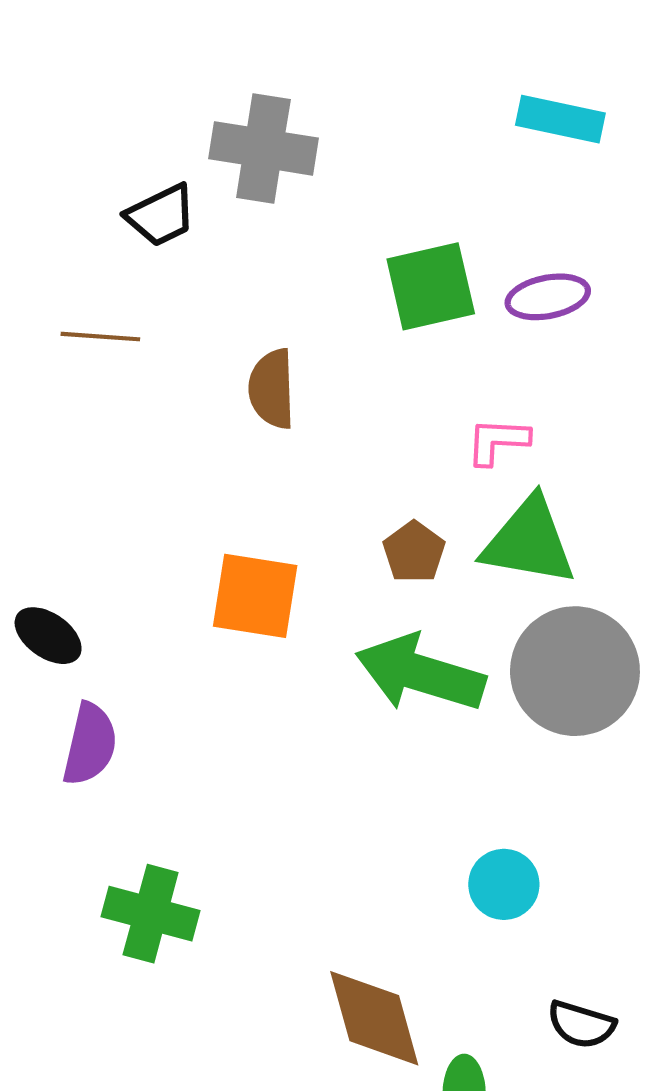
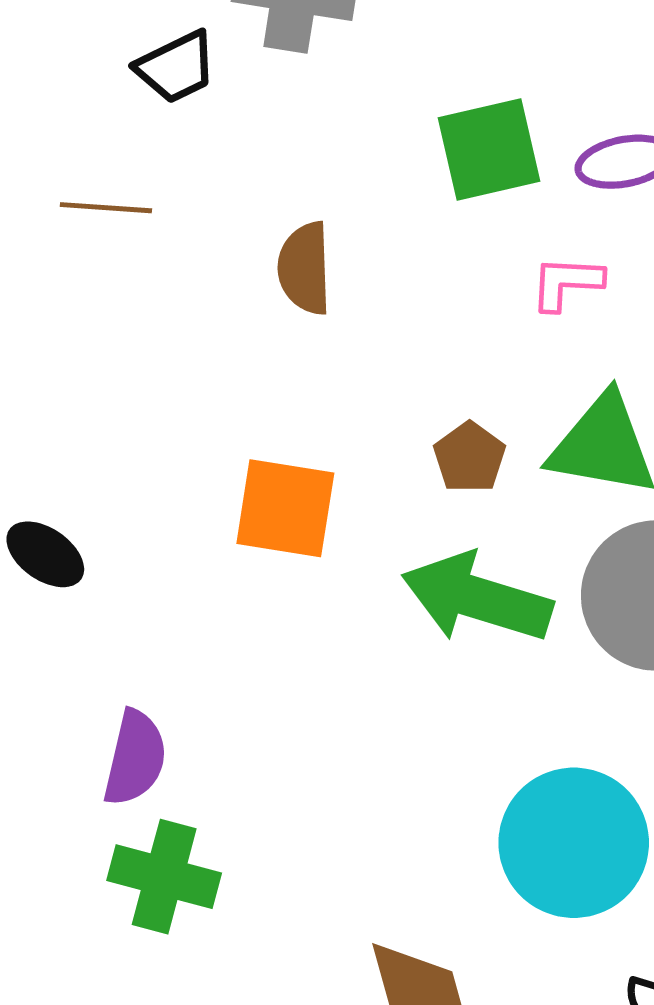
pink L-shape: (498, 441) -> (566, 283), moved
purple semicircle: (90, 744) -> (135, 758), moved
cyan circle: (504, 884) -> (574, 843), size x1.8

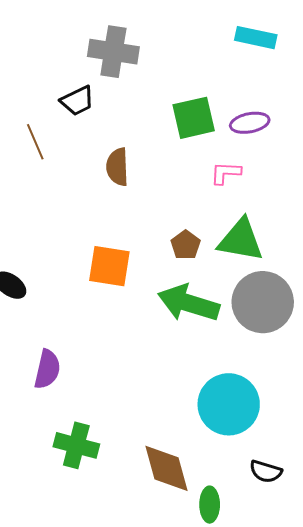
black trapezoid: (176, 67) -> (77, 101), moved
brown line: (106, 208) -> (35, 142), turned 63
green cross: (164, 877) -> (76, 445), moved

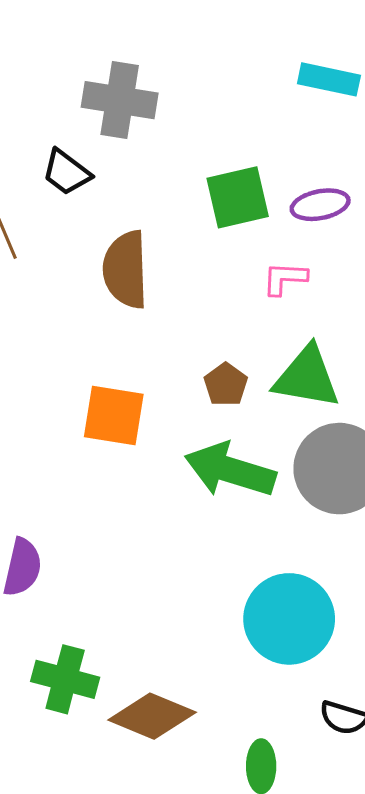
black trapezoid: (77, 101) -> (67, 172), turned 63
brown semicircle: (117, 167) -> (126, 270), size x1.4
brown diamond: (167, 468) -> (152, 716), moved, turned -52

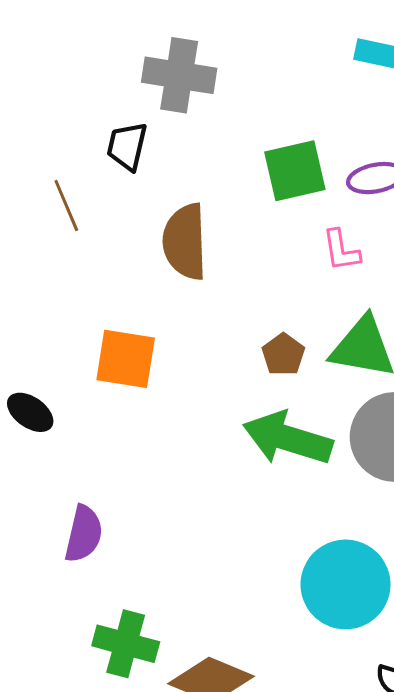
black trapezoid: (67, 172) -> (127, 146), turned 66
pink L-shape: (285, 278) -> (341, 250), turned -102
orange square: (114, 415) -> (126, 359), moved

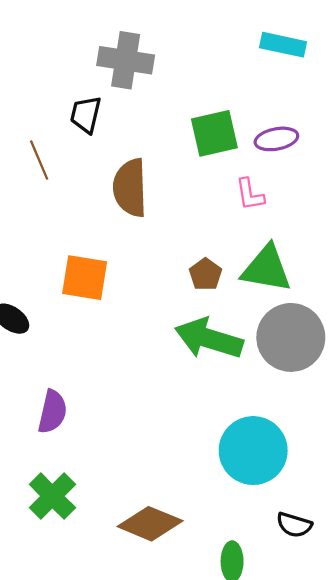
green cross: (126, 644) -> (52, 496), moved, turned 30

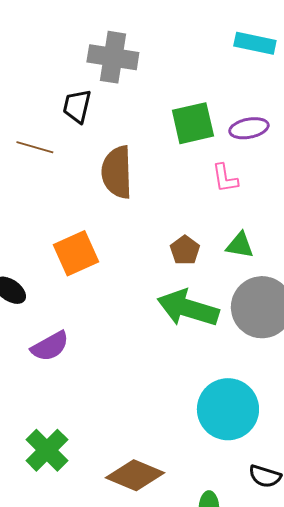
brown line: (39, 160) -> (35, 147), turned -51
green triangle: (266, 269) -> (240, 245), size x0.6
orange square: (85, 278) -> (76, 253), turned -33
purple semicircle: (52, 412) -> (50, 346), moved, turned 48

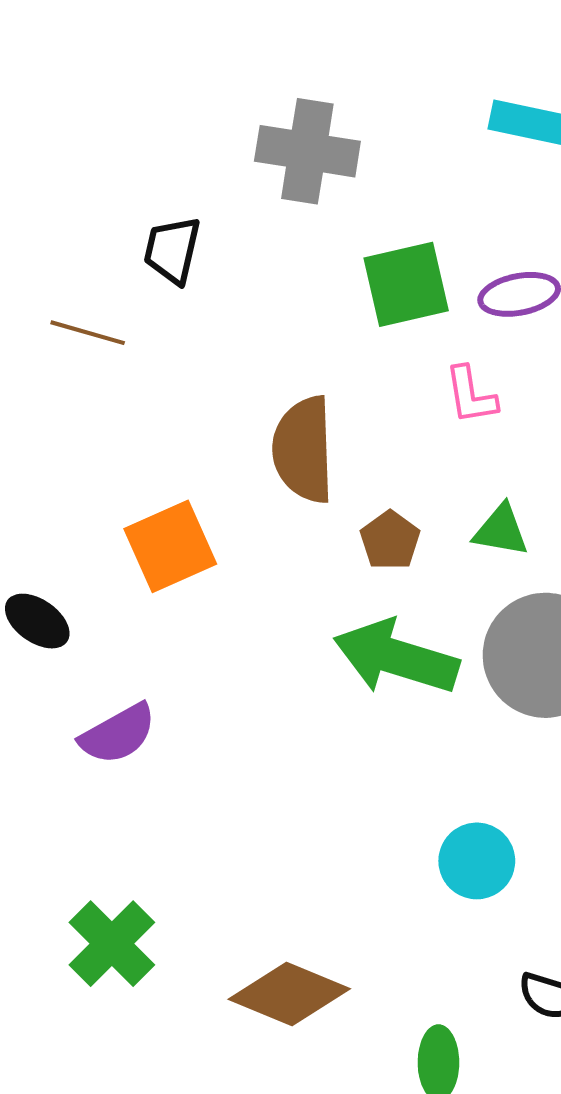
gray cross: (113, 57) -> (307, 151), moved
brown semicircle: (117, 172) -> (303, 450), moved
cyan circle: (228, 409) -> (477, 861), size x0.6

